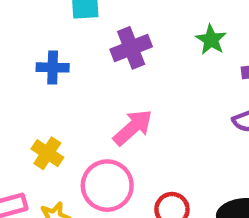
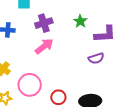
pink arrow: (133, 128) -> (44, 46), moved

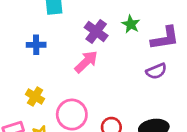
purple cross: (44, 23) -> (96, 31), moved, turned -30

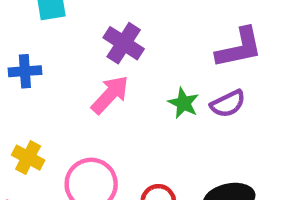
green star: (131, 24) -> (184, 103), moved

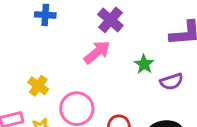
blue cross: (25, 71) -> (45, 15), moved
purple semicircle: (228, 104) -> (172, 82), moved

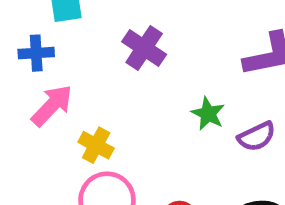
pink arrow: (97, 52) -> (52, 105), moved
yellow cross: (38, 86) -> (96, 145), moved

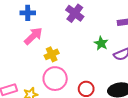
yellow cross: (96, 145) -> (52, 54), turned 32

